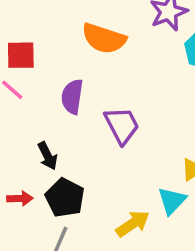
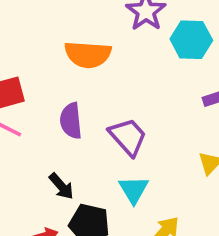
cyan triangle: (172, 201) -> (134, 190), moved

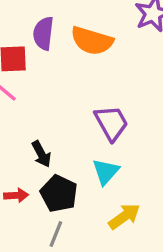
purple semicircle: (71, 121) -> (43, 33), moved

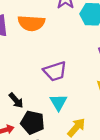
purple trapezoid: (111, 123) -> (55, 71), turned 115

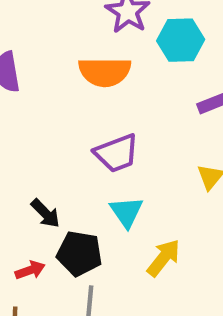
orange semicircle: (31, 23) -> (105, 72), moved

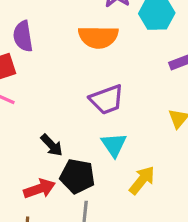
red arrow: (30, 270) -> (39, 189), size x1.4

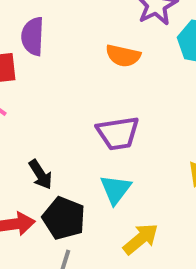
orange semicircle: (98, 37) -> (123, 56), size x0.7

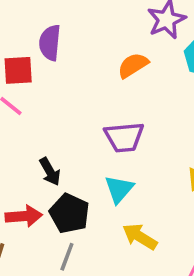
orange semicircle: (123, 56) -> (133, 65), turned 132
yellow arrow: (141, 239) -> (140, 237), turned -112

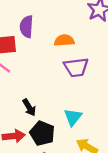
orange semicircle: (133, 65) -> (64, 40), moved, turned 30
purple trapezoid: (124, 137) -> (76, 67), moved

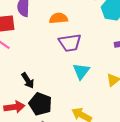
cyan triangle: (73, 117) -> (81, 71), moved

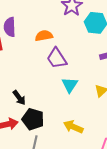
purple trapezoid: (70, 43) -> (57, 58), turned 70

